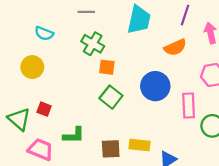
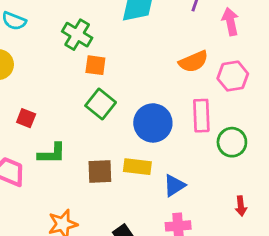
orange semicircle: (175, 47) -> (193, 62), moved
blue circle: (155, 86) -> (153, 123), moved
red square: (44, 109) -> (26, 118), moved

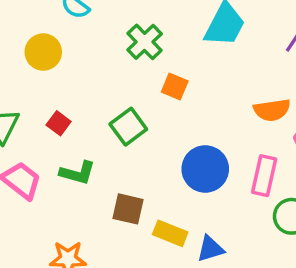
orange square: (95, 65) -> (175, 87), moved
green square: (101, 104) -> (128, 127), moved
yellow rectangle: (137, 167) -> (170, 233), moved

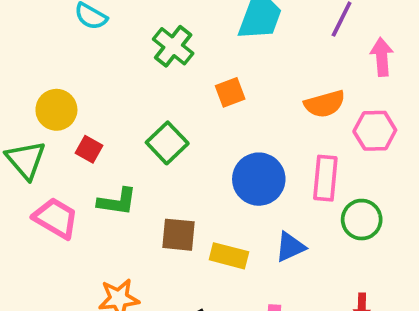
yellow circle: (43, 52) -> (56, 110), moved
orange square: (175, 87) -> (230, 92), moved, turned -36
blue triangle: (210, 249) -> (290, 247), moved

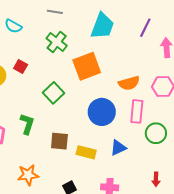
orange square: (230, 92) -> (87, 66), size x1.8
orange semicircle: (325, 104) -> (129, 83), moved
red square: (89, 149) -> (21, 67), moved
green L-shape: (117, 202) -> (27, 124), turned -80

